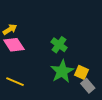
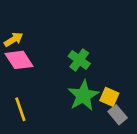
yellow line: (15, 82) -> (20, 109), turned 48

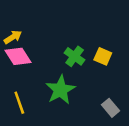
green star: (83, 96) -> (60, 90), moved
yellow square: (109, 97) -> (103, 56), moved

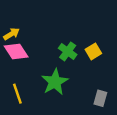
yellow square: (103, 56) -> (93, 51), turned 35
gray rectangle: (111, 108) -> (100, 98), turned 56

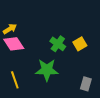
green star: (55, 82) -> (47, 70), turned 30

